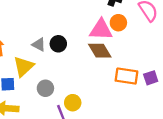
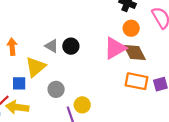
pink triangle: (101, 30) -> (115, 48), moved, turned -35
brown diamond: (100, 51) -> (135, 52), moved

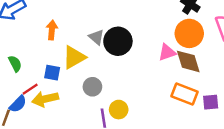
orange circle: (131, 28) -> (189, 33), size x1.5
black circle: (71, 46) -> (118, 41), size x1.5
pink triangle: (115, 48) -> (167, 52), size x0.7
yellow arrow: (17, 107) -> (45, 99), turned -30

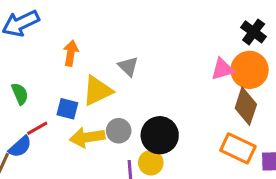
black circle: (118, 41) -> (160, 135), moved
pink triangle: (167, 52) -> (222, 69), moved
brown diamond: (188, 61) -> (246, 106), turned 32
yellow arrow: (45, 99) -> (87, 137), moved

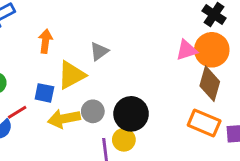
gray triangle: (128, 66) -> (99, 51), turned 42

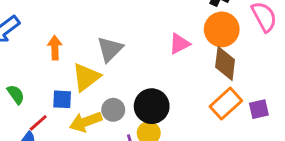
pink triangle: (187, 50) -> (179, 44), moved
gray triangle: (99, 51) -> (110, 49), size x1.4
orange rectangle: (204, 123) -> (226, 104), turned -56

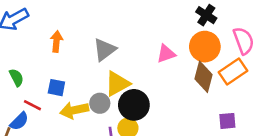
yellow triangle: (86, 77) -> (117, 84), moved
orange rectangle: (226, 104) -> (233, 71), moved
red line: (38, 123) -> (32, 105), turned 60

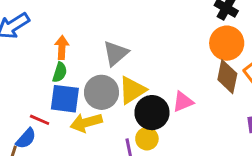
pink triangle: (166, 54) -> (183, 102), moved
green semicircle: (16, 78) -> (60, 72), moved, turned 48
blue square: (56, 88) -> (65, 99), size x1.5
gray circle: (100, 103) -> (101, 92), moved, size x1.5

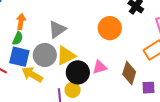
orange circle: (227, 43) -> (110, 28), moved
brown diamond: (227, 77) -> (129, 73), moved
yellow arrow: (86, 123) -> (32, 75), turned 40

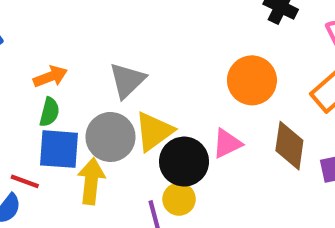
orange arrow: (21, 22) -> (50, 77), turned 70
orange circle: (110, 28) -> (252, 80), moved
yellow arrow: (32, 75) -> (91, 181), turned 75

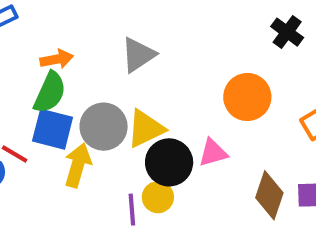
gray triangle: (127, 80) -> (138, 55), moved
green semicircle: (49, 112) -> (50, 92), size x1.5
brown diamond: (289, 146) -> (269, 195), moved

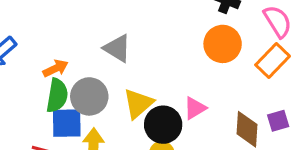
gray triangle: (138, 55) -> (117, 48), turned -40
orange circle: (247, 97) -> (223, 44), moved
gray circle: (104, 127) -> (89, 96), moved

